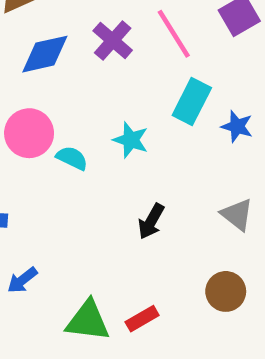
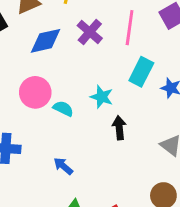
pink line: (174, 34) -> (130, 28), turned 40
black arrow: (151, 221) -> (119, 128), moved, turned 145
blue arrow: (22, 280) -> (63, 166), moved, turned 78

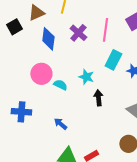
blue diamond: (46, 41) -> (48, 39), turned -70

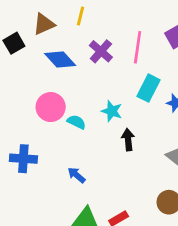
blue diamond: (48, 39) -> (60, 59), turned -50

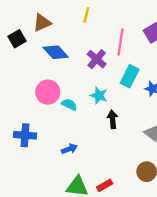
yellow line: (81, 16) -> (86, 15), moved
purple cross: (101, 51) -> (97, 59), moved
blue arrow: (76, 175) -> (69, 149), turned 119

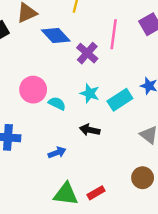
blue diamond: (56, 52) -> (56, 36), moved
cyan rectangle: (130, 76) -> (120, 100), moved, turned 30
black arrow: (113, 119) -> (90, 130), moved, turned -72

